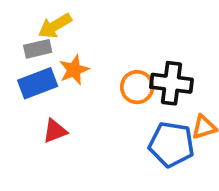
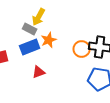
yellow arrow: (55, 26) -> (39, 17), turned -30
gray rectangle: (38, 49) -> (30, 29), turned 40

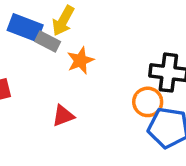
blue rectangle: (30, 47) -> (25, 28), moved, turned 42
orange circle: (82, 49) -> (148, 102), moved

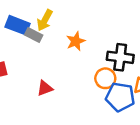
orange star: (80, 60) -> (76, 41), moved

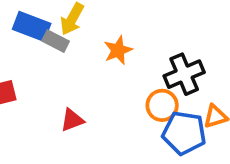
black cross: (120, 57) -> (184, 74), turned -30

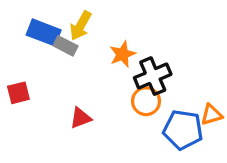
black cross: (184, 74) -> (153, 76), moved
orange circle: (162, 105) -> (146, 101), moved

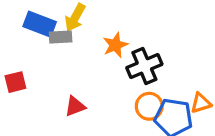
gray rectangle: (65, 46) -> (61, 37), turned -30
orange circle: (146, 101) -> (149, 106), moved

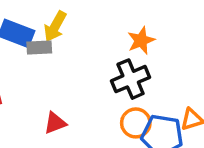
orange star: (115, 45) -> (141, 40), moved

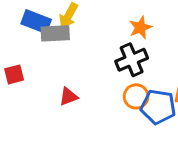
gray rectangle: (39, 47) -> (55, 33), size x1.4

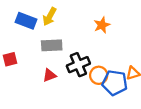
gray rectangle: (55, 33) -> (52, 45), moved
black cross: (132, 60) -> (78, 65), moved

